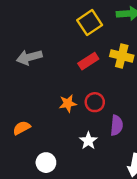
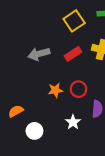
gray arrow: (29, 57) -> (39, 54), moved
white circle: (46, 163) -> (34, 131), moved

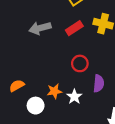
orange star: (55, 90) -> (54, 91), moved

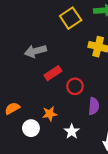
red rectangle: (74, 28) -> (53, 73), moved
white star: (74, 97) -> (72, 131), moved

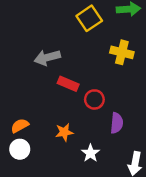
red rectangle: (53, 73) -> (68, 84), turned 56
white circle: (31, 128) -> (20, 149), moved

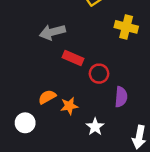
orange semicircle: (20, 126) -> (47, 97), moved

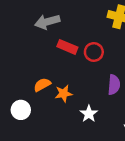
red circle: (99, 74) -> (94, 52), moved

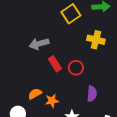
red rectangle: (67, 47) -> (55, 64), turned 35

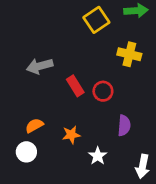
gray arrow: (39, 44) -> (40, 66), moved
orange semicircle: (35, 94) -> (34, 126), moved

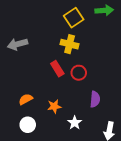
yellow cross: (129, 54) -> (70, 44), moved
gray arrow: (40, 66) -> (17, 44), moved
white circle: (26, 152) -> (28, 125), moved

